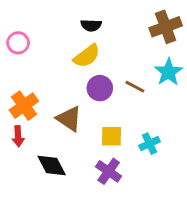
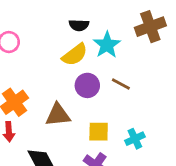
cyan star: (168, 72) -> (107, 45), moved
brown triangle: (69, 119) -> (58, 115), turned -40

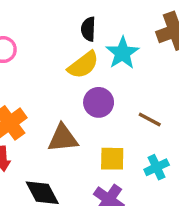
black semicircle: (79, 25) -> (88, 29), turned 90
brown line: (121, 84) -> (150, 119), moved

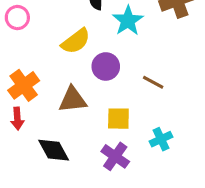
yellow semicircle: (83, 65) -> (76, 41), moved
cyan cross: (157, 167) -> (161, 139), moved

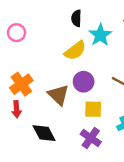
yellow semicircle: (76, 41) -> (75, 51), moved
purple circle: (106, 66) -> (84, 82), moved
brown triangle: (73, 100) -> (58, 95), turned 50

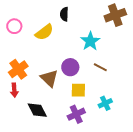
cyan star: (100, 35) -> (90, 41), moved
yellow semicircle: (75, 51) -> (44, 32), moved
purple cross: (91, 138) -> (76, 114), turned 30

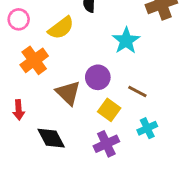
brown line: (100, 67) -> (137, 91), moved
orange cross: (18, 69) -> (34, 60), moved
yellow square: (78, 90) -> (109, 110), turned 35

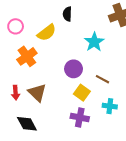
brown triangle: (68, 93) -> (37, 93), moved
cyan cross: (147, 128) -> (110, 106), turned 32
black diamond: (51, 138) -> (27, 124), moved
purple cross: (106, 144) -> (80, 118), turned 36

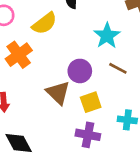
brown line: (103, 79) -> (118, 68), moved
brown triangle: (37, 93) -> (58, 93), moved
yellow square: (82, 93) -> (91, 102), turned 35

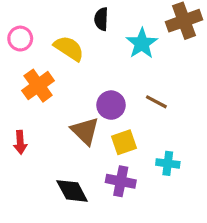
yellow semicircle: (44, 23) -> (69, 48), turned -110
cyan star: (107, 36) -> (142, 43), moved
black diamond: (19, 143) -> (72, 191), moved

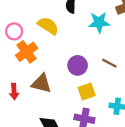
pink circle: (20, 39) -> (14, 31), moved
cyan star: (142, 43) -> (99, 22), turned 30
brown triangle: (85, 131) -> (41, 84), moved, turned -30

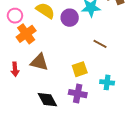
purple circle: (78, 65) -> (70, 18), moved

